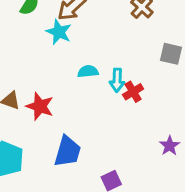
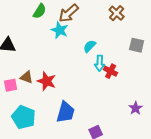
cyan semicircle: (88, 71) -> (90, 46), moved, turned -40
red cross: (133, 92) -> (111, 71), turned -32

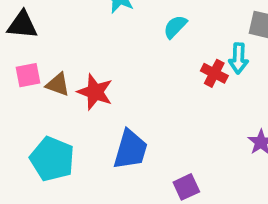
cyan arrow: (100, 63) -> (239, 58), moved
pink square: (11, 85) -> (28, 75), moved

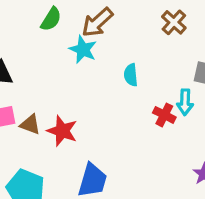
cyan semicircle: (175, 27) -> (131, 75), turned -50

